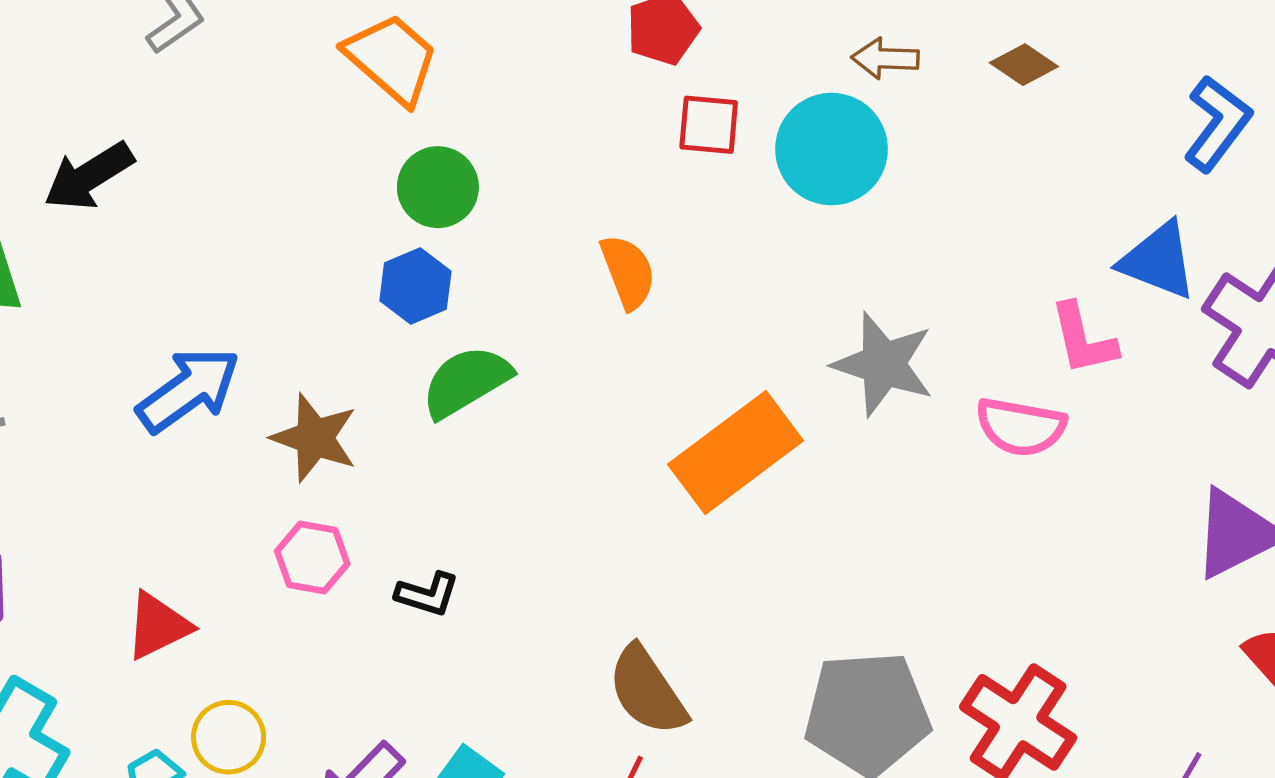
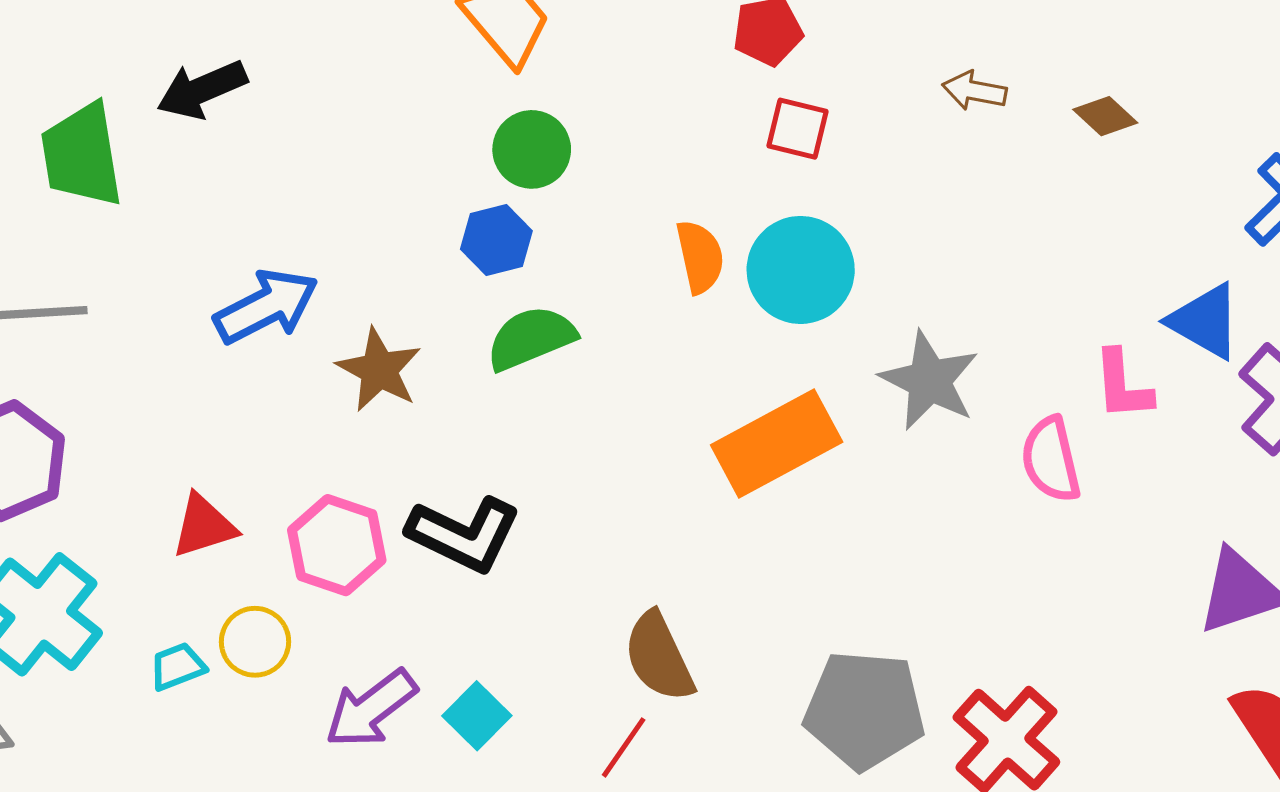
cyan circle: (832, 149) -> (801, 270), moved
pink semicircle: (1021, 427) -> (1051, 459), turned 58
pink hexagon: (312, 557) -> (337, 545), moved, size x1.4
black L-shape: (427, 594) -> (464, 534), size x1.8

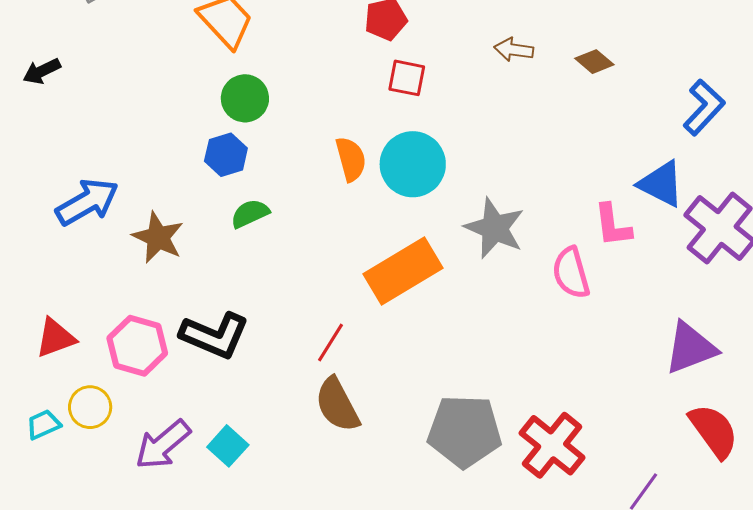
black arrow: (202, 90) -> (42, 71), size x0.7
green semicircle: (531, 338) -> (250, 214), size x0.7
red line: (624, 747) -> (330, 342), moved

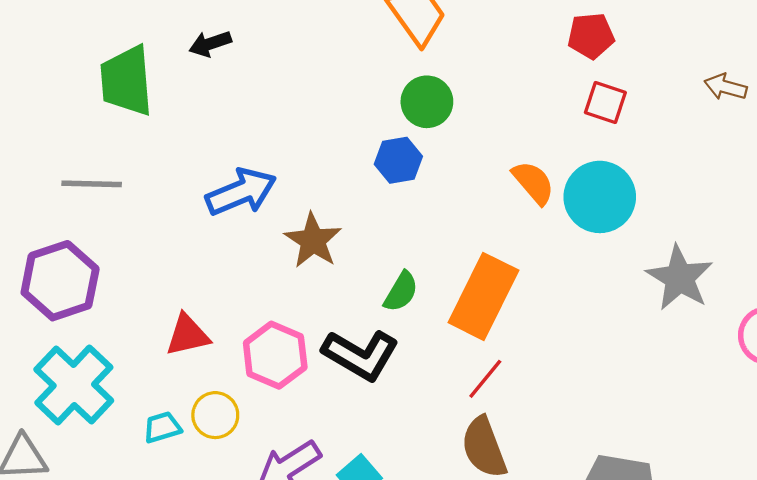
orange semicircle: (351, 159) -> (533, 183), turned -33
green semicircle: (250, 214) -> (401, 292), moved, turned 138
orange rectangle: (403, 271) -> (483, 296), moved, turned -40

